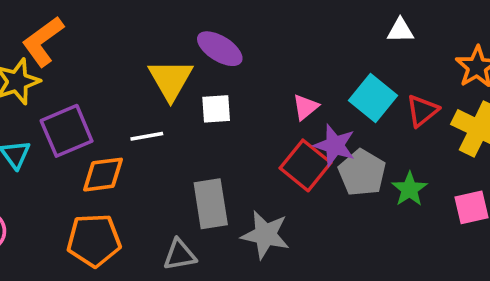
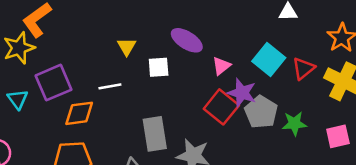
purple ellipse: (220, 49) -> (187, 40), moved
yellow triangle: (171, 80) -> (127, 47), size x0.6
green star: (409, 189) -> (294, 124), turned 30

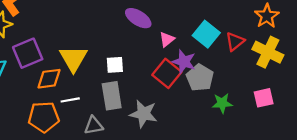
yellow triangle: (127, 47) -> (73, 59), moved, size x1.8
white square: (159, 67) -> (115, 65), moved
white line: (110, 86) -> (70, 100), moved
green star: (294, 124) -> (222, 103), moved

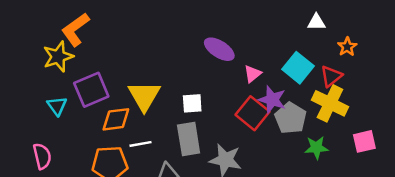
orange star: (267, 16) -> (347, 47), moved, size x0.7
yellow cross: (268, 52) -> (330, 103), moved

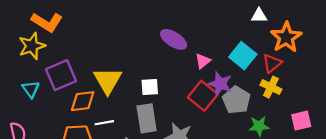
orange L-shape: (75, 30) -> (47, 22), turned -112
orange star: (347, 47) -> (286, 37), size x1.8
yellow cross: (330, 103) -> (271, 87), size x0.7

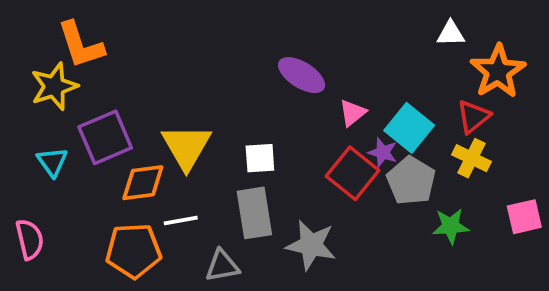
orange L-shape: (47, 22) -> (81, 45), turned 40
cyan square: (243, 56) -> (409, 128), moved
purple star: (220, 84) -> (383, 152), size x0.7

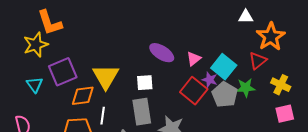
purple ellipse: (302, 75) -> (162, 53), moved
yellow cross: (471, 158) -> (281, 85), moved
white line: (181, 220) -> (103, 116), turned -72
green star: (451, 226) -> (246, 88), moved

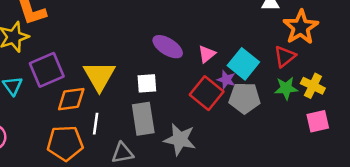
green star: (246, 88) -> (286, 88), moved
gray pentagon: (225, 95) -> (245, 98), turned -30

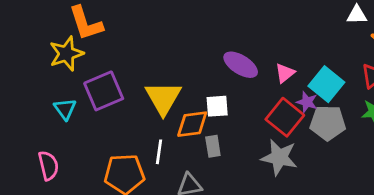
orange diamond: (71, 99) -> (192, 124), moved
gray rectangle: (143, 119) -> (213, 146), size x0.6
gray star: (180, 139) -> (279, 157), moved

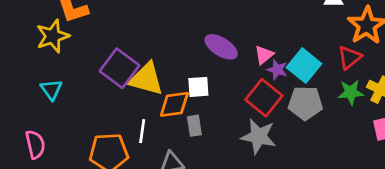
purple square: (104, 91) -> (120, 68), moved, turned -30
yellow triangle: (163, 98) -> (146, 79), turned -45
purple star: (307, 102) -> (277, 70), moved

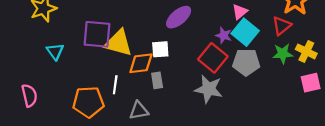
purple ellipse: (221, 47) -> (179, 17), turned -72
pink triangle: (264, 55) -> (240, 12), moved
purple square: (120, 68) -> (97, 34), turned -32
cyan triangle: (51, 90) -> (55, 51), moved

